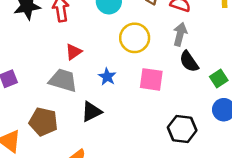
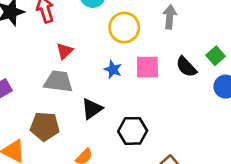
black semicircle: (189, 62) -> (186, 67), moved
blue star: (107, 77) -> (113, 69), moved
black hexagon: (182, 129) -> (133, 131), moved

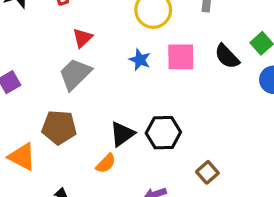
gray trapezoid: (58, 81) -> (75, 74), turned -52
black triangle: (92, 109) -> (122, 134), moved

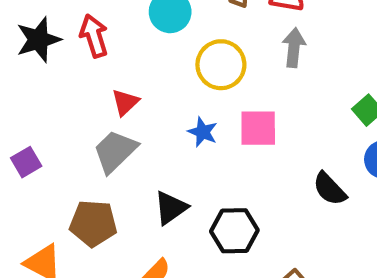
black semicircle: (227, 56) -> (330, 189), moved
black triangle: (122, 134) -> (171, 208), moved

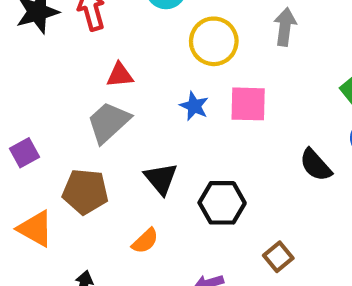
red triangle: (125, 102) -> (120, 75), turned 36
purple square: (26, 162) -> (25, 153), moved
black triangle: (171, 208) -> (161, 179), turned -36

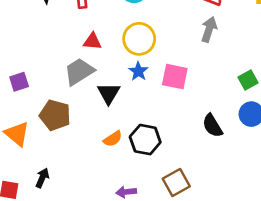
yellow circle: (214, 41) -> (139, 39), moved
black triangle: (161, 179) -> (109, 93), moved
orange semicircle: (145, 241) -> (113, 139), moved
brown square: (278, 257) -> (176, 183), size x1.4

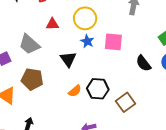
gray trapezoid: (79, 72) -> (29, 44), moved, turned -100
black semicircle: (212, 126) -> (143, 63), moved
brown square: (176, 183) -> (126, 102), moved

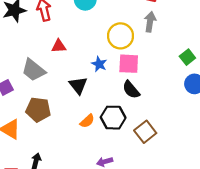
yellow circle: (85, 18) -> (121, 36), moved
black semicircle: (143, 63) -> (131, 90), moved

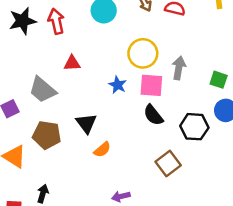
gray arrow: (150, 22) -> (179, 68), moved
green square: (187, 57) -> (219, 80), turned -35
black triangle: (78, 85) -> (86, 123), moved
black hexagon: (113, 118) -> (194, 127), moved

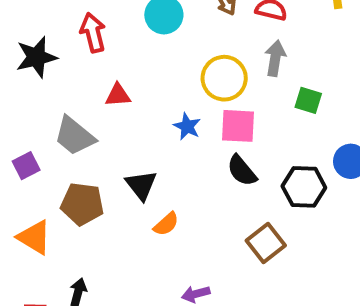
black star: (23, 21) -> (36, 57), moved
gray arrow: (179, 68) -> (275, 58), moved
green square: (219, 80) -> (308, 100), moved

